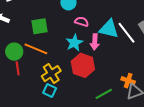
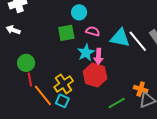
green square: (39, 26) -> (66, 33), moved
pink arrow: (95, 42) -> (99, 56), moved
orange line: (36, 49) -> (43, 95), moved, turned 30

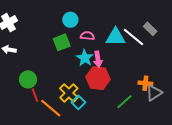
cyan square: (62, 101) -> (78, 102), moved, turned 32

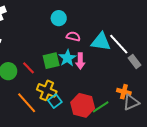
gray rectangle: (150, 29) -> (134, 61), moved
green square: (62, 42) -> (51, 61), moved
red hexagon: (98, 78) -> (83, 105), moved
yellow cross: (69, 93) -> (47, 90), turned -30
red line: (35, 95) -> (29, 68), moved, turned -32

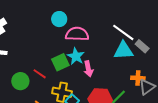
pink semicircle: (73, 36) -> (77, 34), size x1.6
cyan triangle: (101, 42) -> (123, 51), moved
pink arrow: (80, 61) -> (88, 69), moved

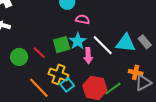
white line: (123, 32) -> (103, 45), moved
pink semicircle: (77, 34) -> (83, 19), size x0.6

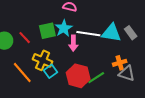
white line: (103, 45) -> (88, 34), turned -40
orange cross: (136, 72) -> (120, 63), turned -32
gray triangle: (143, 83) -> (127, 73), turned 42

